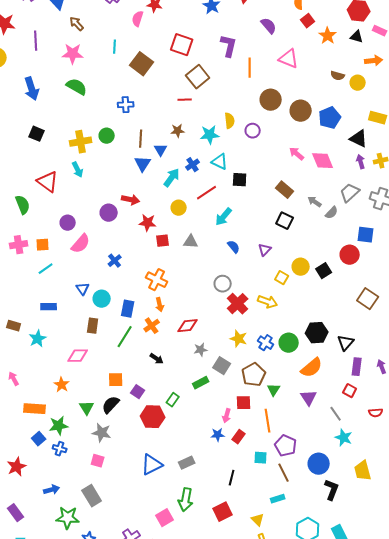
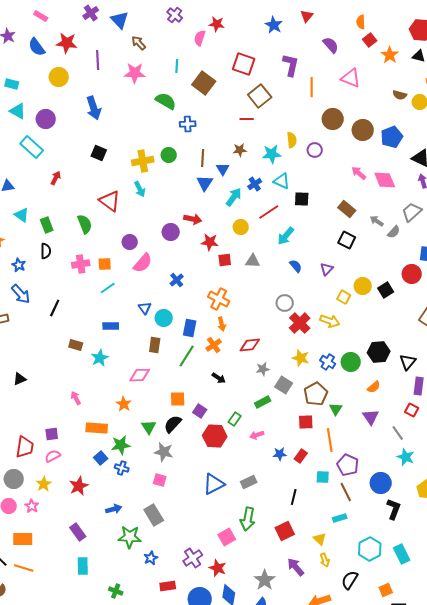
green semicircle: (77, 87) -> (166, 101), moved
orange semicircle: (312, 368) -> (374, 387), size x0.6
pink arrow: (227, 416) -> (257, 435), moved, turned 56

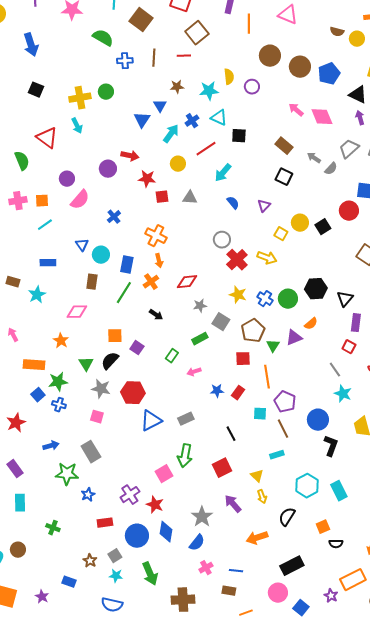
brown line: (203, 158) -> (154, 58), moved
purple triangle: (371, 417) -> (294, 338), moved, turned 42
red hexagon: (215, 436) -> (133, 393), moved
black line: (294, 497) -> (231, 434), turned -42

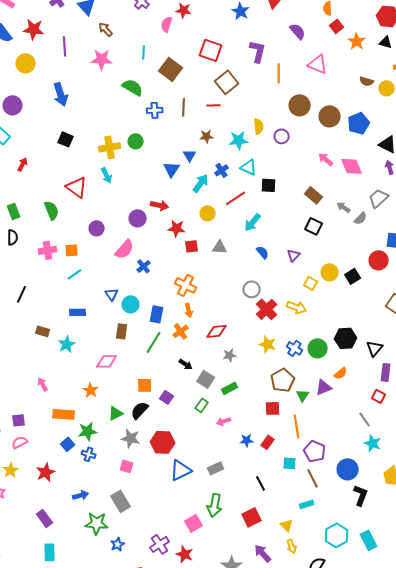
pink semicircle: (80, 200) -> (125, 249), moved
gray square: (221, 322) -> (206, 379), moved
green triangle: (86, 364) -> (116, 413), turned 35

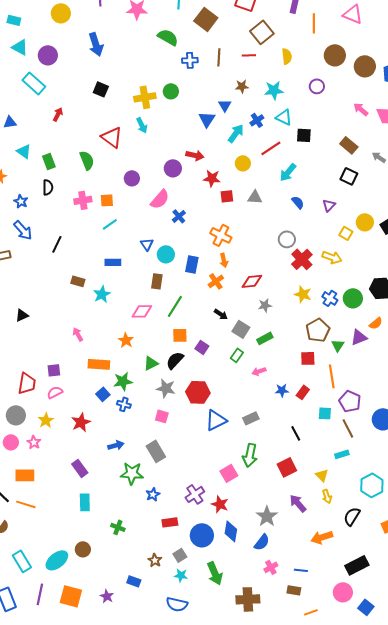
yellow semicircle: (259, 126) -> (287, 56), moved
green line: (154, 342) -> (175, 306), moved

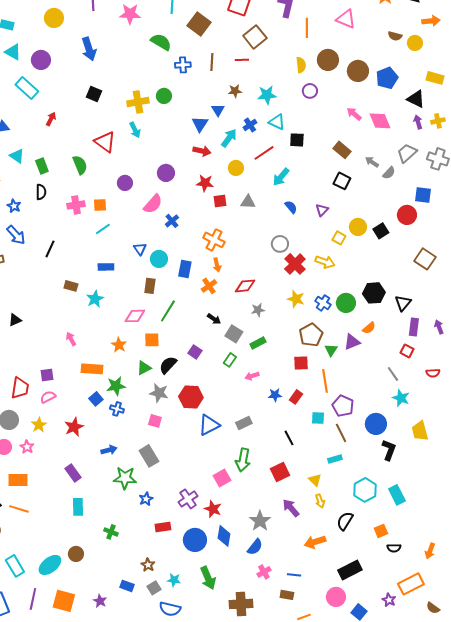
yellow semicircle: (287, 56) -> (301, 65), moved
red arrow: (195, 155) -> (202, 151), moved
orange square: (180, 335) -> (152, 340), moved
gray square: (180, 555) -> (154, 588), moved

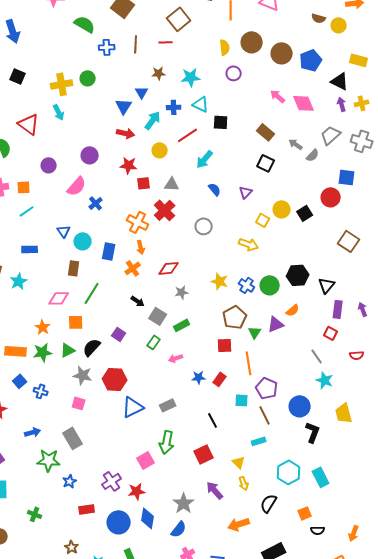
blue cross: (250, 125) -> (174, 107), turned 32
red cross: (295, 264) -> (165, 210), moved
green star: (116, 386) -> (43, 352), moved
red star: (213, 509) -> (137, 491), turned -30

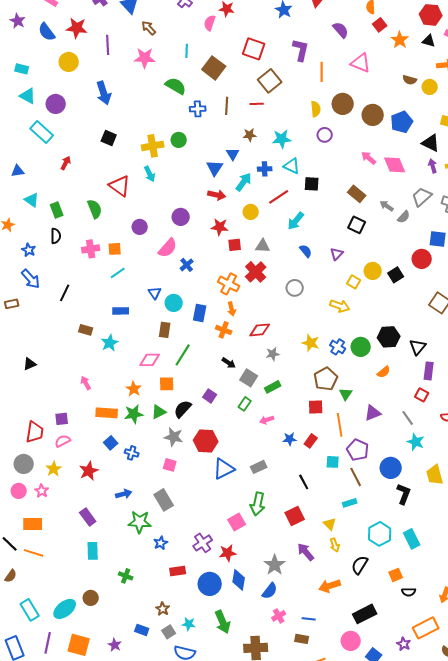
orange cross: (133, 268) -> (224, 330), turned -35
purple triangle: (276, 324) -> (373, 413), moved

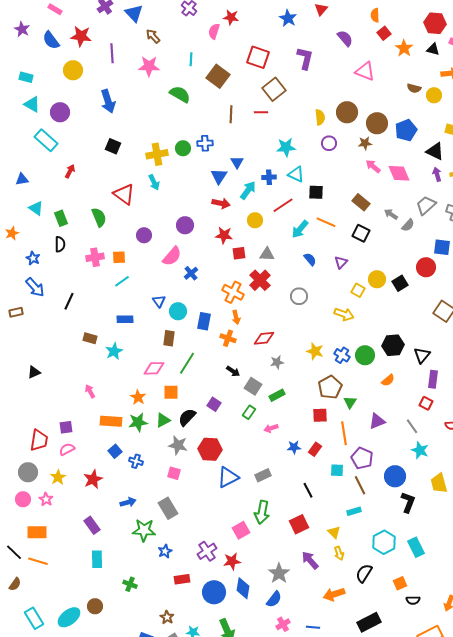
orange line: (322, 72) -> (326, 222), moved, turned -66
blue cross: (198, 109) -> (205, 143), moved
brown star: (250, 135) -> (365, 143), moved

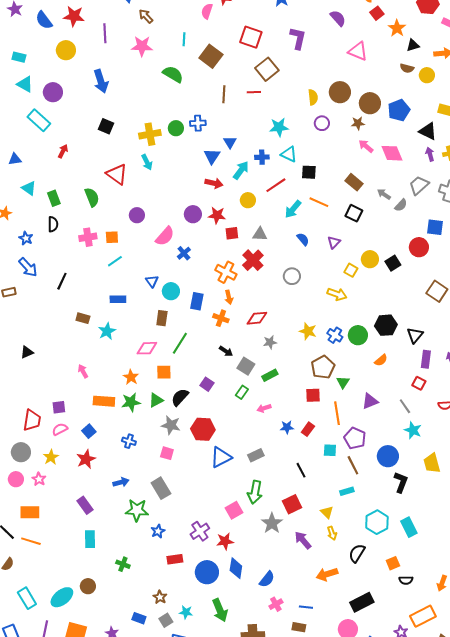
black triangle: (433, 49) -> (413, 45), moved, turned -32
purple circle: (185, 225) -> (193, 214), moved
blue square: (115, 451) -> (89, 431), moved
gray star: (279, 573) -> (272, 523), moved

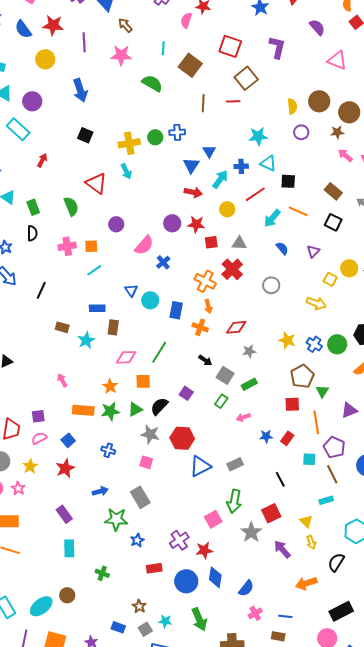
brown rectangle: (162, 318) -> (113, 327), moved

